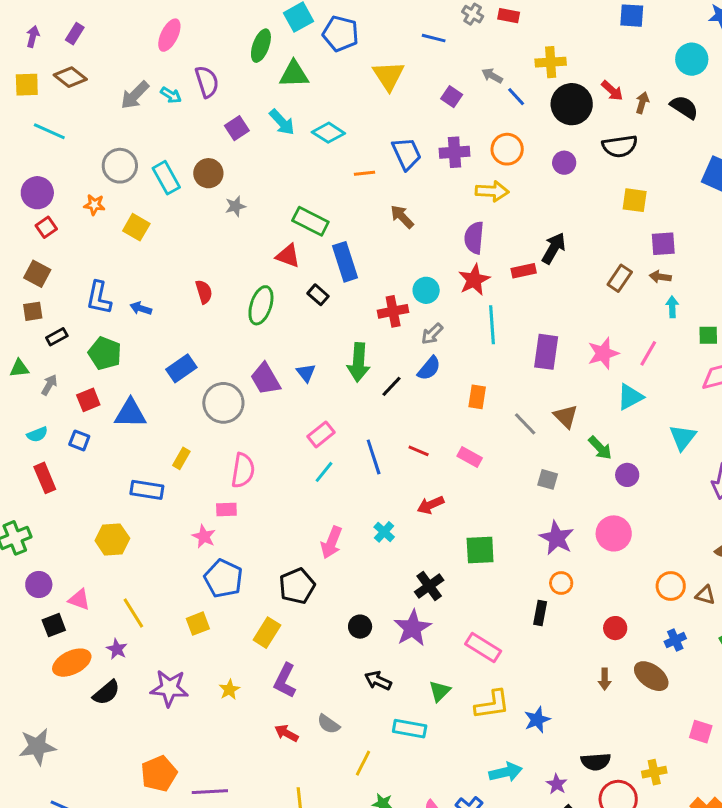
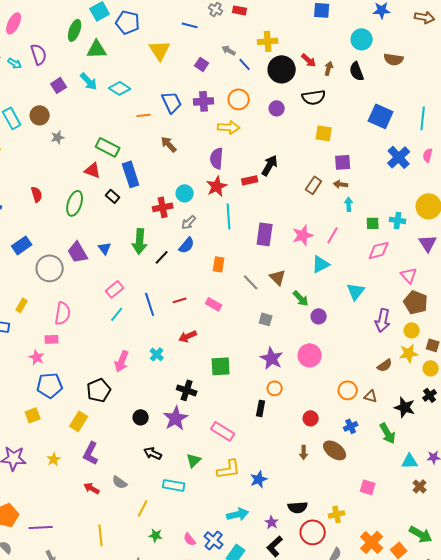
black semicircle: (684, 107) -> (357, 71), turned -144
red line: (419, 451) -> (180, 300), turned -40
blue pentagon: (223, 579) -> (50, 385), turned -30
black cross: (429, 586) -> (187, 390), turned -36

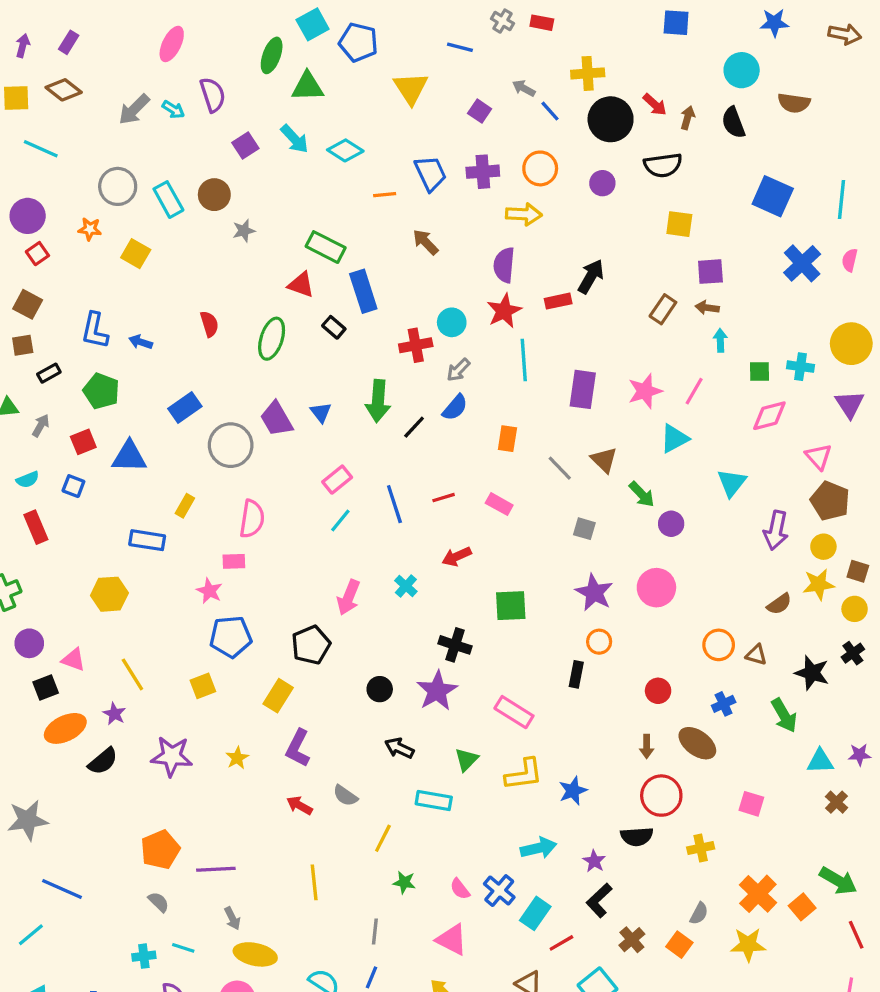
red circle: (313, 532) -> (661, 796), moved

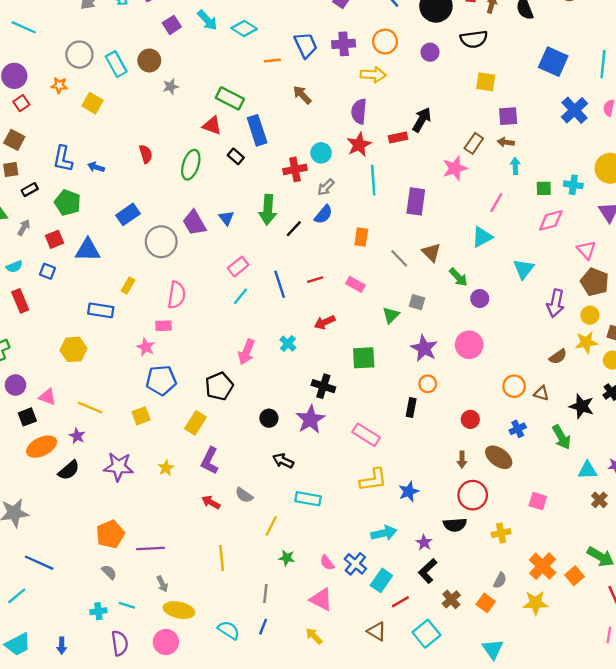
pink star: (645, 391) -> (455, 168), moved
yellow line: (132, 674) -> (90, 408), turned -35
green triangle: (466, 760) -> (391, 315), moved

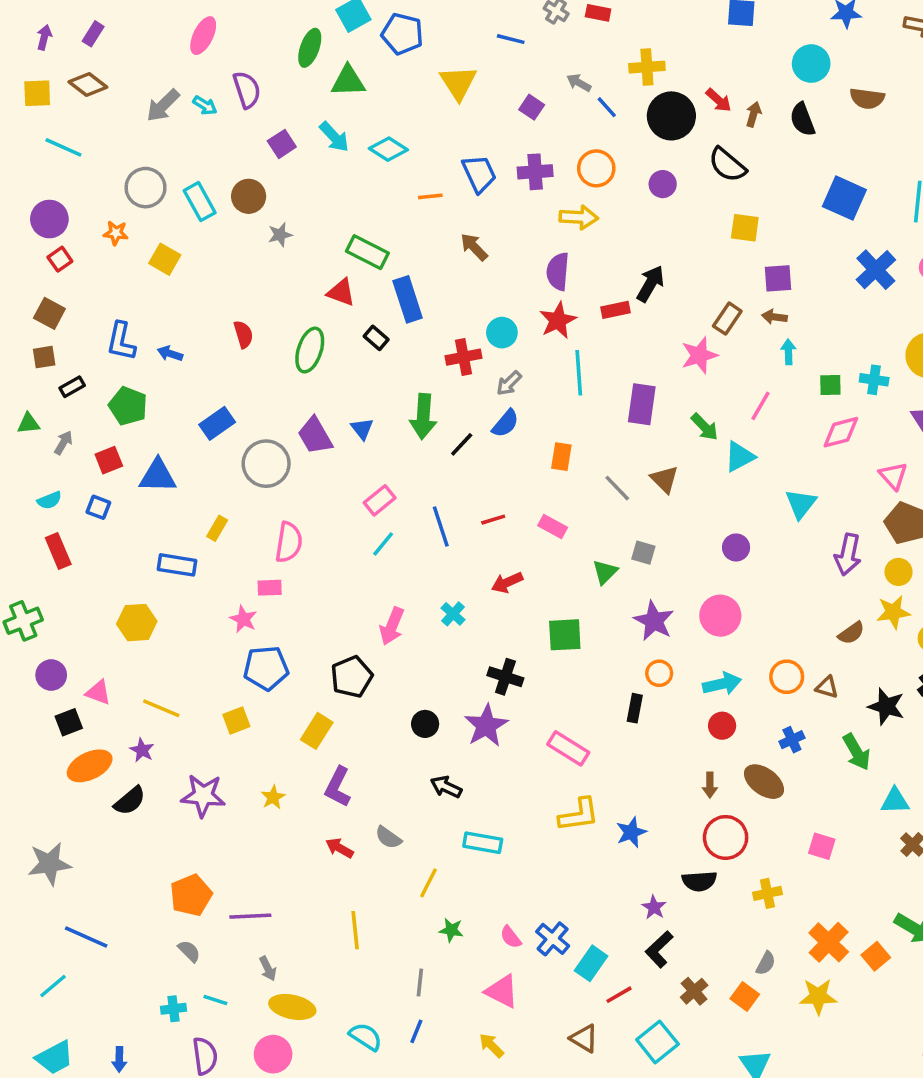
black semicircle: (474, 39) -> (727, 165), turned 48
green arrow: (458, 277) -> (705, 427), moved
cyan arrow: (384, 533) -> (722, 684), moved

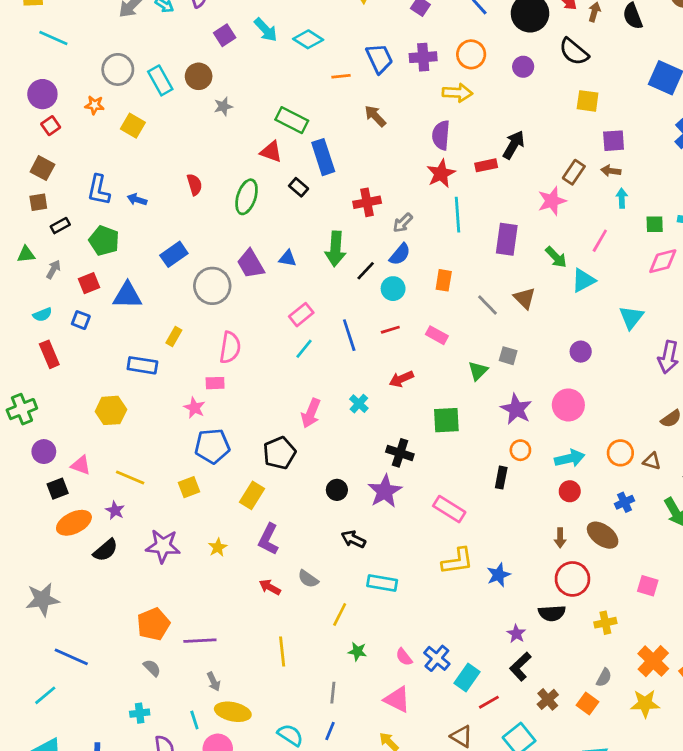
cyan circle: (502, 333) -> (393, 289), moved
blue triangle: (362, 429) -> (288, 258), turned -42
cyan line: (215, 1000) -> (194, 720), moved, turned 54

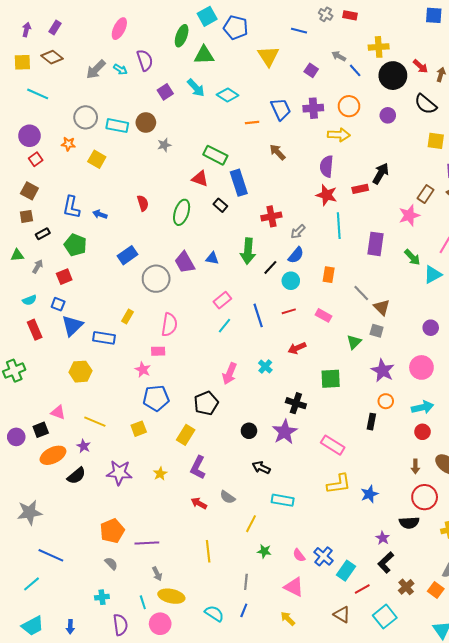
cyan rectangle: (160, 80) -> (117, 126), turned -50
red star: (441, 174) -> (327, 195), turned -30
blue triangle: (127, 295) -> (72, 326), moved, turned -45
brown triangle: (525, 298) -> (382, 307), moved
purple circle: (44, 452) -> (16, 437), moved

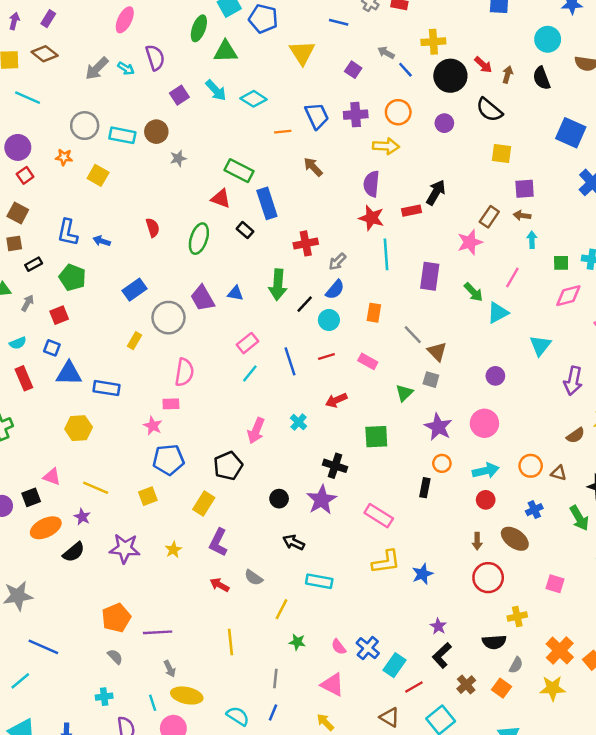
yellow rectangle: (127, 316) -> (134, 341), moved
blue triangle: (72, 326) -> (69, 373), turned 45
black semicircle: (409, 523) -> (494, 642), moved

